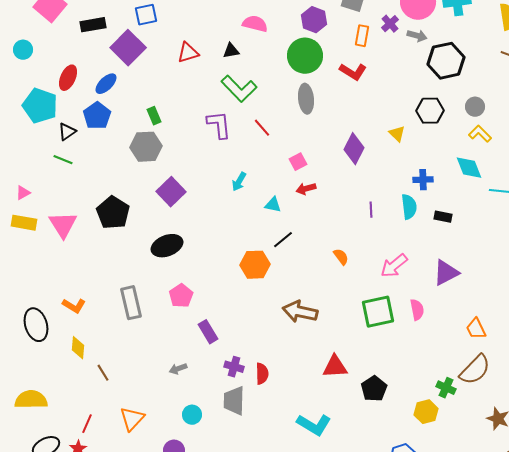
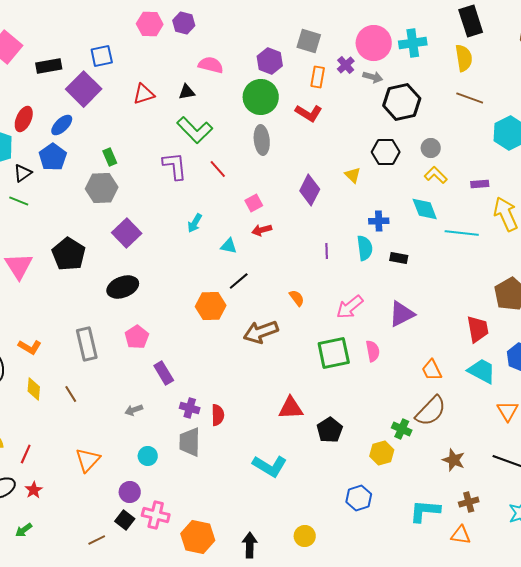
brown arrow: (300, 312) -> (261, 332), moved, turned -32
brown line: (103, 373) -> (71, 394), moved
red line: (87, 424) -> (26, 454), moved

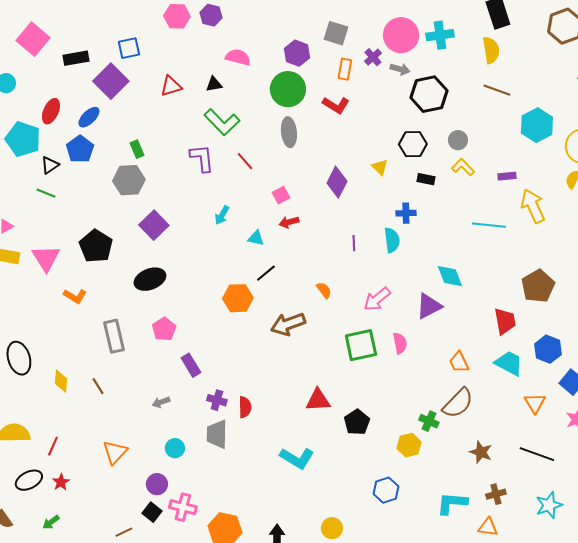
cyan diamond: (425, 209) -> (450, 276), moved
black rectangle: (399, 258) -> (426, 179), moved
orange L-shape: (30, 347) -> (75, 296), moved

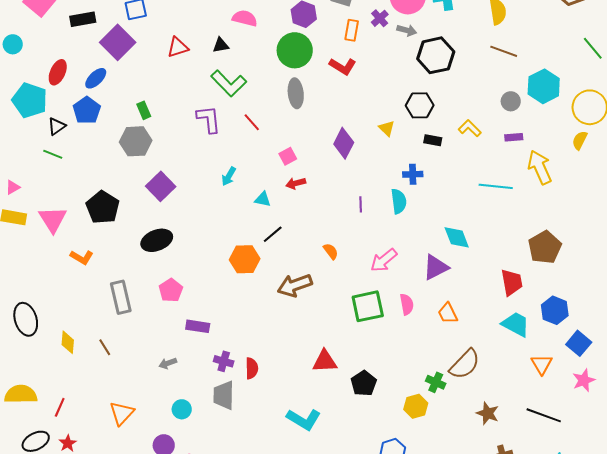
gray circle: (458, 140) -> (511, 101), moved
orange trapezoid: (459, 362) -> (448, 313), moved
purple rectangle: (191, 365) -> (198, 326), turned -50

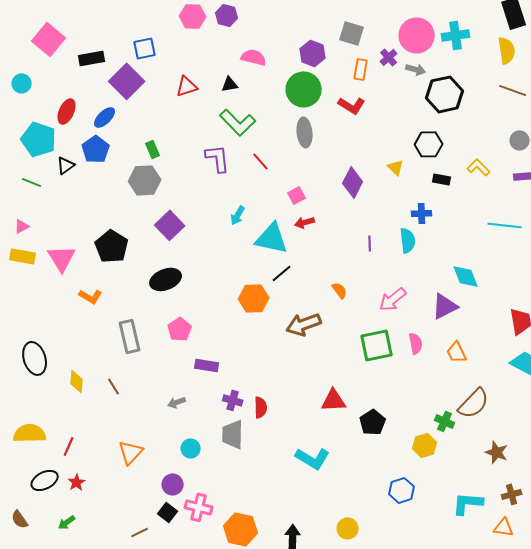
green line: (53, 154) -> (32, 182), moved
cyan triangle: (263, 199) -> (272, 238), size x2.0

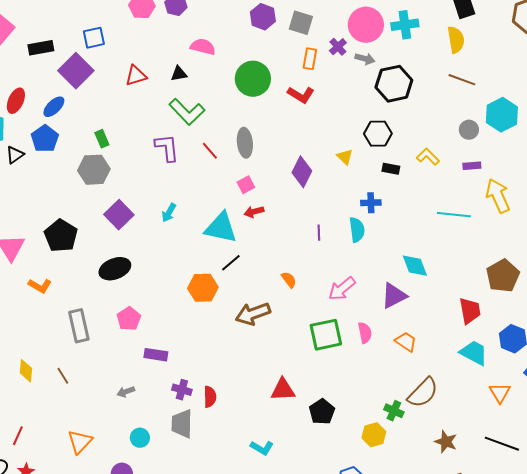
purple hexagon: (313, 53) -> (263, 17), moved
gray ellipse: (305, 132) -> (245, 143), moved
cyan arrow: (238, 215) -> (169, 213), moved
orange trapezoid: (457, 352) -> (406, 342), turned 150
cyan L-shape: (313, 458) -> (262, 448), size x0.7

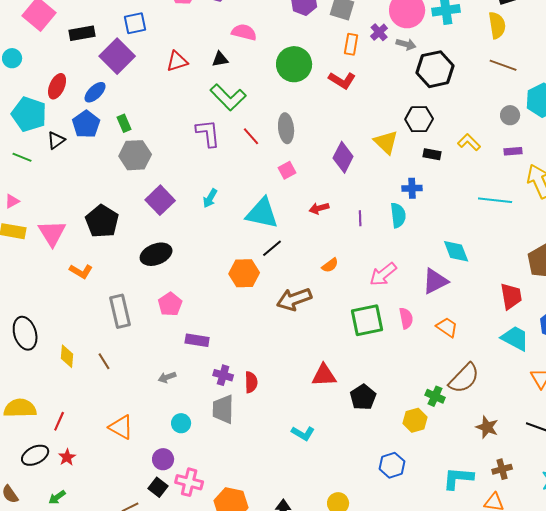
green rectangle: (102, 139) -> (124, 123), moved
yellow triangle: (345, 157) -> (386, 142), size x1.5
red arrow: (254, 212) -> (319, 208), moved
orange semicircle: (289, 280) -> (330, 265), turned 90
orange triangle: (80, 442) -> (121, 427), turned -44

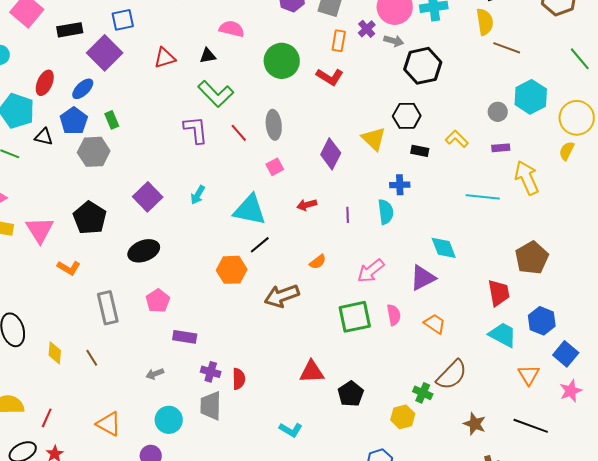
brown line: (503, 65) -> (507, 48), moved
black triangle: (56, 140) -> (44, 137), turned 48
gray hexagon: (135, 155) -> (94, 152), moved
cyan circle: (181, 423) -> (169, 420), size x1.4

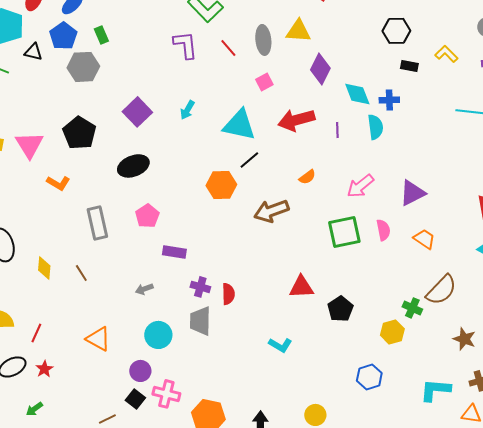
yellow triangle: (374, 139) -> (298, 31), moved, turned -40
red arrow: (307, 205) -> (296, 120), size x1.8
cyan diamond: (444, 248) -> (357, 94), moved

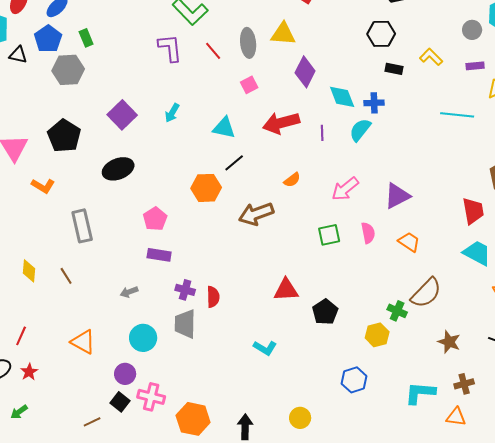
cyan triangle: (239, 125) -> (224, 128), size x0.7
cyan semicircle: (375, 127) -> (360, 130), turned -135
pink pentagon: (147, 216) -> (155, 219), moved
green square: (344, 232) -> (329, 235), size x0.7

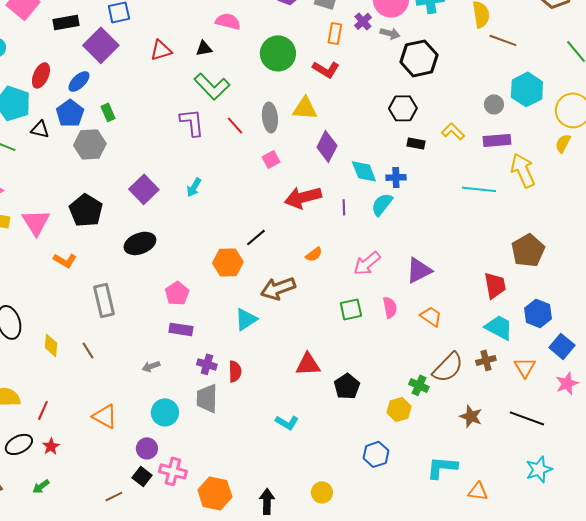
purple rectangle: (475, 66) -> (497, 140), size x1.5
cyan triangle: (224, 128) -> (246, 319), moved, turned -45
brown cross: (464, 384) -> (486, 360), moved

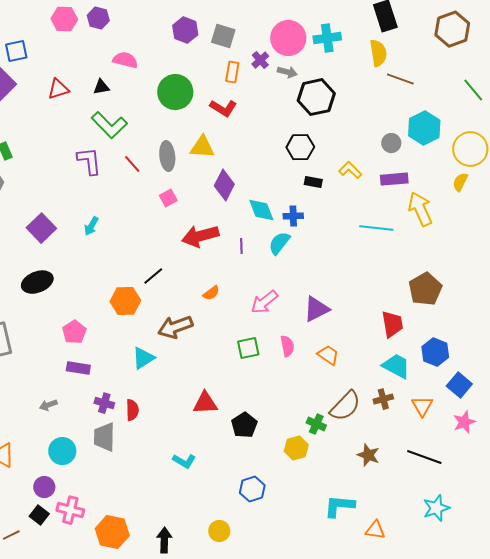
blue hexagon: (376, 454) -> (252, 489), moved

